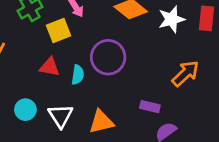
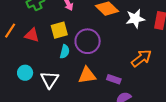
yellow square: (58, 30) -> (59, 30), moved
red triangle: (50, 67) -> (32, 35), moved
orange triangle: (101, 122) -> (87, 75), moved

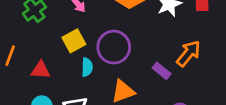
red triangle: (32, 35) -> (41, 70), moved
purple rectangle: (114, 79) -> (162, 71), moved, turned 32

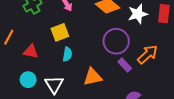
purple circle: (114, 47) -> (116, 41), moved

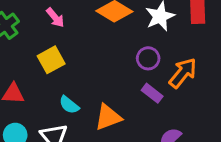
purple circle: (116, 41) -> (148, 58), moved, size x0.6
cyan semicircle: (67, 54) -> (69, 105), moved, turned 128

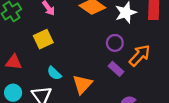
orange triangle: (108, 117) -> (82, 84), turned -30

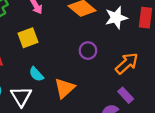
purple circle: (115, 43) -> (88, 51), moved
purple rectangle: (116, 69) -> (126, 95), moved

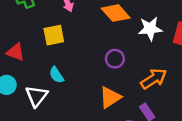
orange triangle: (65, 88) -> (110, 97), moved

